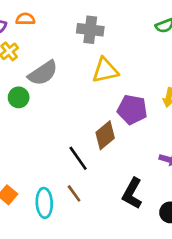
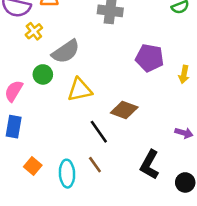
yellow triangle: (105, 70) -> (80, 90), moved
purple pentagon: (132, 110) -> (150, 58), moved
brown diamond: (105, 135) -> (124, 110), turned 60

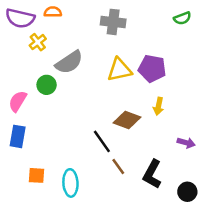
yellow arrow: (184, 74) -> (158, 106), moved
yellow triangle: (80, 90) -> (119, 70), moved
brown line: (95, 165) -> (118, 167), moved
orange square: (33, 166) -> (36, 175), turned -36

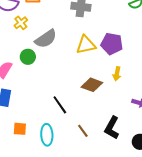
black line: (102, 141) -> (60, 105), moved
brown line: (118, 167) -> (83, 131), moved

